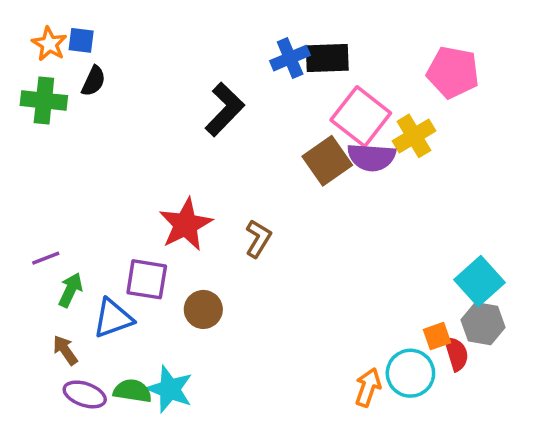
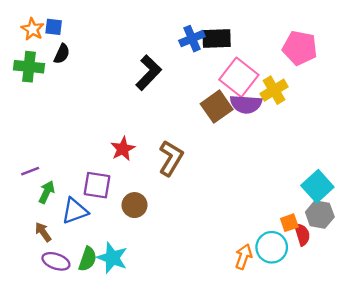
red star: (186, 224) -> (123, 149), size x0.7
brown L-shape: (258, 239) -> (171, 158), size x1.4
green semicircle: (132, 391) -> (88, 259), turned 100

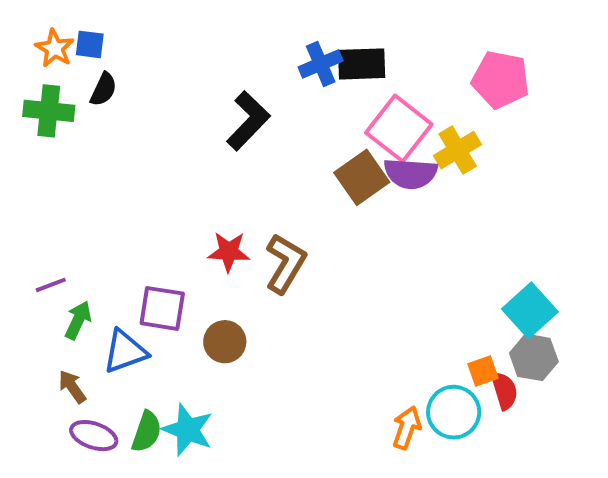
red star: (123, 149) -> (229, 252), moved, turned 30

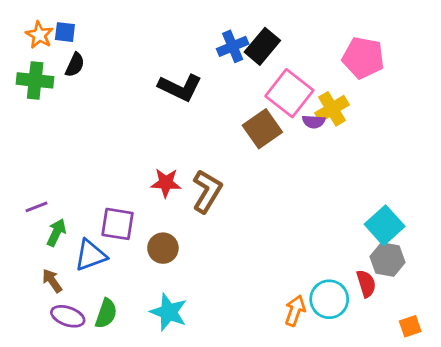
black rectangle: (362, 64) -> (262, 46), turned -48
black L-shape: (248, 121) -> (180, 88), turned 72
purple semicircle: (411, 173) -> (314, 122), moved, size x0.6
orange square: (483, 371) -> (410, 326), moved
cyan star: (188, 430) -> (169, 312), moved

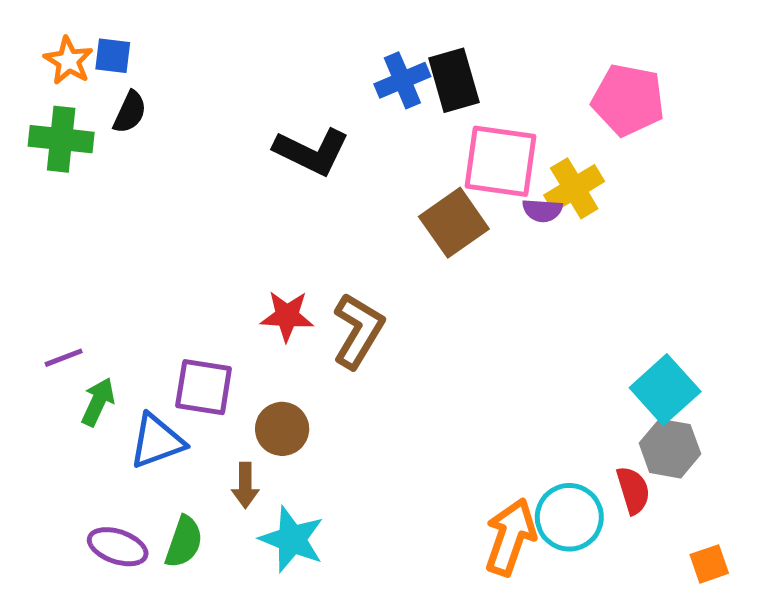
black rectangle: (262, 46) -> (454, 80), turned -56
pink square: (289, 93) -> (501, 161), turned -30
brown arrow: (52, 281) -> (245, 485), moved, turned -145
orange arrow: (295, 311) -> (510, 537), size x1.4

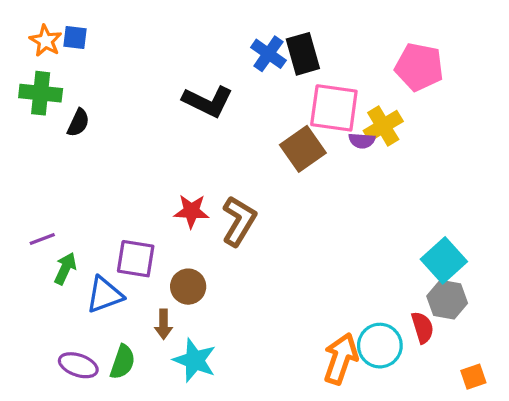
blue cross: (402, 80) -> (268, 54), turned -32
black semicircle: (130, 112) -> (78, 123), moved

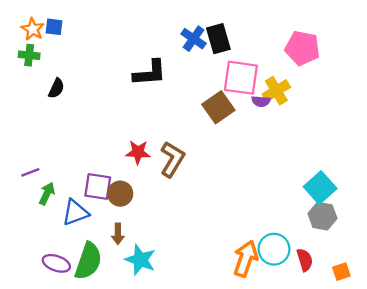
green cross: (41, 93) -> (29, 55), moved, size x0.7
black L-shape: (208, 101) -> (150, 73), turned -30
brown circle: (188, 287) -> (120, 194), moved
red semicircle: (422, 328) -> (305, 260), moved
green semicircle: (123, 362) -> (88, 261), size x1.5

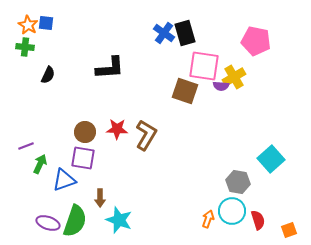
black L-shape: (150, 73) -> (110, 68), moved
brown square: (218, 107) -> (185, 91), turned -36
brown circle: (120, 194) -> (85, 132), moved
gray hexagon: (322, 216) -> (238, 182), moved
orange arrow: (246, 259) -> (208, 219), size x0.6

